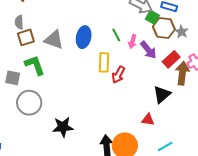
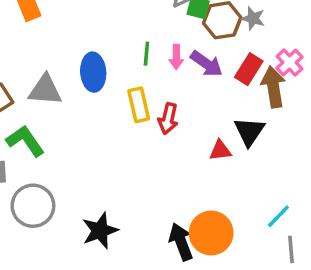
green line: (116, 35) -> (146, 54), turned 48
red triangle: (148, 120) -> (220, 150), moved

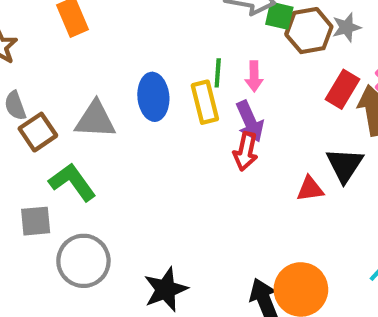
gray star: (253, 18) -> (346, 27), turned -30
purple arrow: (207, 64) -> (250, 121), moved, turned 32
yellow rectangle: (139, 105) -> (205, 102), moved

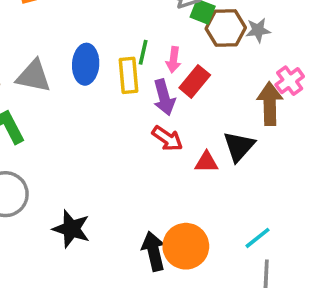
red rectangle: (343, 89) -> (195, 81), moved
red arrow: (246, 151) -> (167, 138), moved, turned -76
black star: (166, 289) -> (71, 229), turned 30

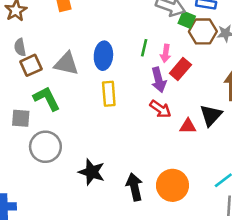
yellow rectangle: (129, 75) -> (109, 94), moved
black arrow: (154, 251) -> (134, 187), moved

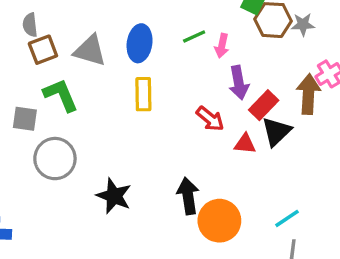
green line: (144, 48) -> (194, 36), turned 48
red rectangle: (180, 69) -> (264, 105), moved
purple arrow: (159, 80) -> (239, 83), moved
black arrow: (134, 187) -> (188, 196), moved

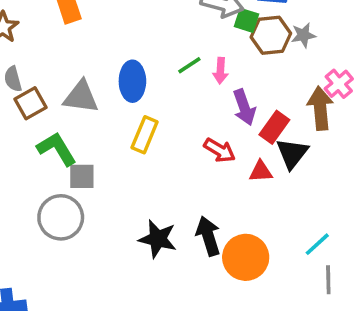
yellow rectangle: (143, 94) -> (145, 135), turned 32
gray square: (25, 119) -> (82, 176), moved
black star: (114, 196) -> (158, 239), moved

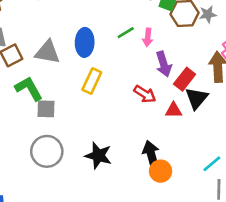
gray circle: (61, 217) -> (47, 151), moved
black arrow: (208, 236) -> (151, 155), moved
orange circle: (246, 257) -> (161, 171), size x0.7

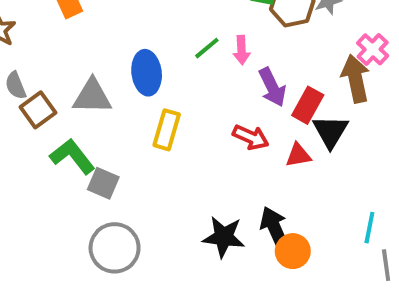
gray square: (46, 109) -> (103, 183), turned 30
black star: (98, 156) -> (224, 237), moved
cyan line: (212, 164) -> (369, 228), turned -30

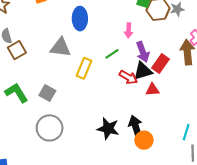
green line: (207, 48) -> (112, 54), moved
blue ellipse: (147, 73) -> (80, 19), moved
gray triangle: (92, 96) -> (60, 47), moved
black triangle: (330, 131) -> (143, 71), moved, turned 36
green L-shape: (72, 156) -> (16, 93), moved

